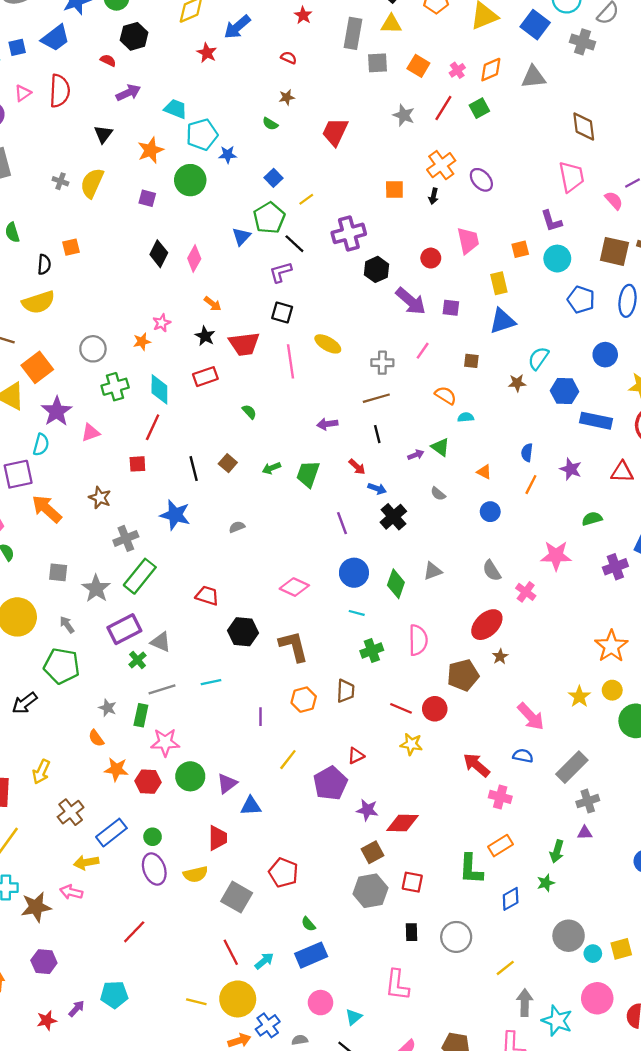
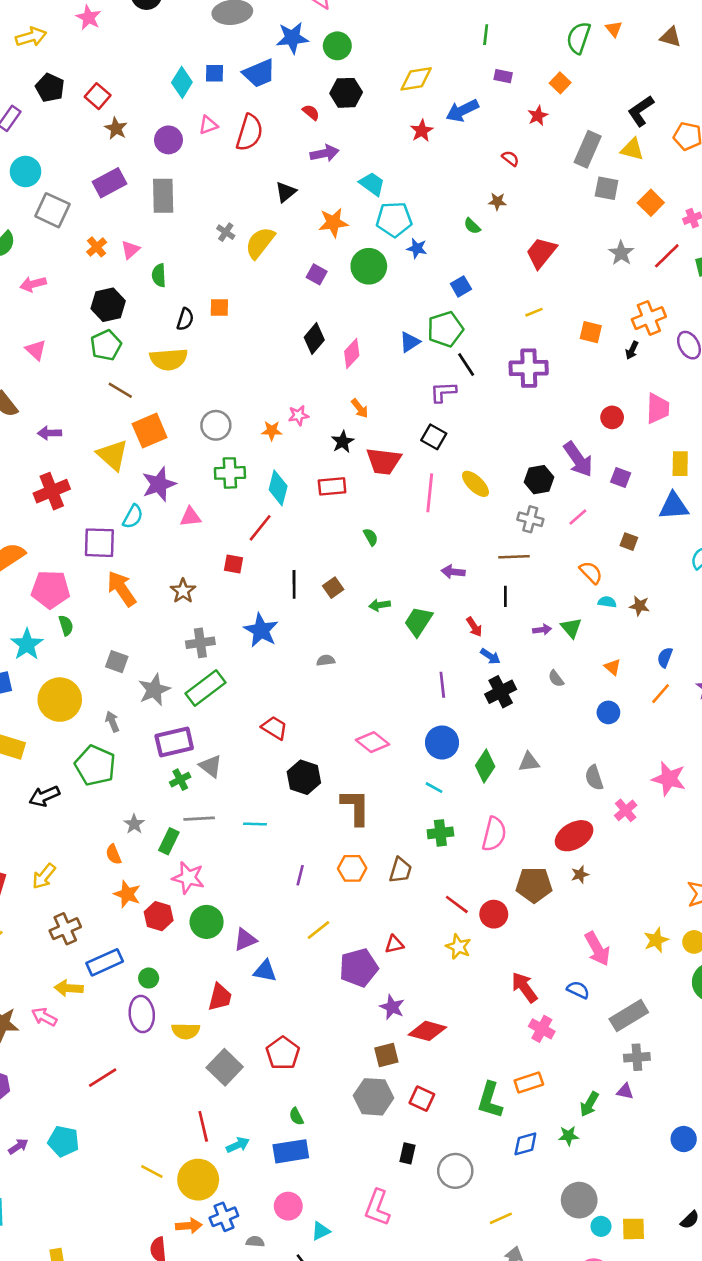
yellow line: (306, 199) -> (534, 312), moved
black hexagon: (377, 269) -> (539, 480), moved
brown star: (517, 383) -> (640, 606), moved

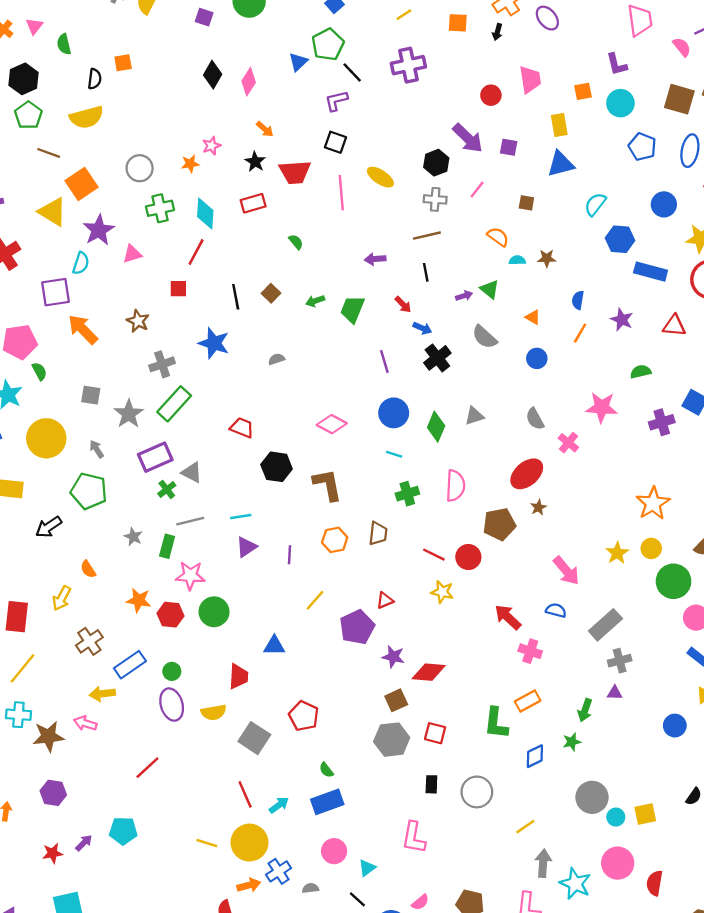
gray semicircle: (556, 679) -> (485, 337), size x1.6
orange semicircle: (113, 854) -> (88, 569), moved
purple triangle: (245, 940) -> (246, 547), moved

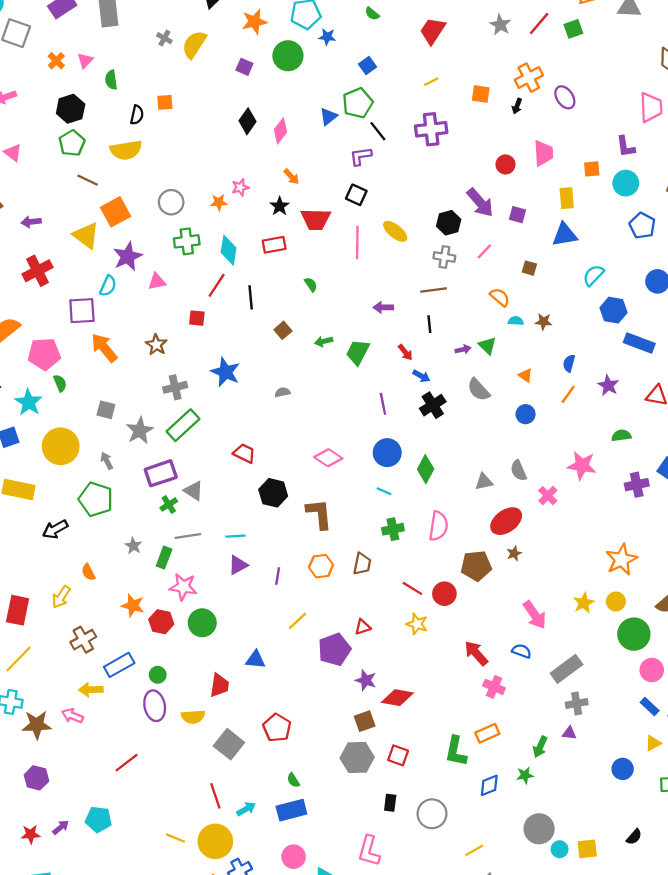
black line: (236, 297) -> (251, 297), moved
gray triangle: (474, 416) -> (484, 482), moved

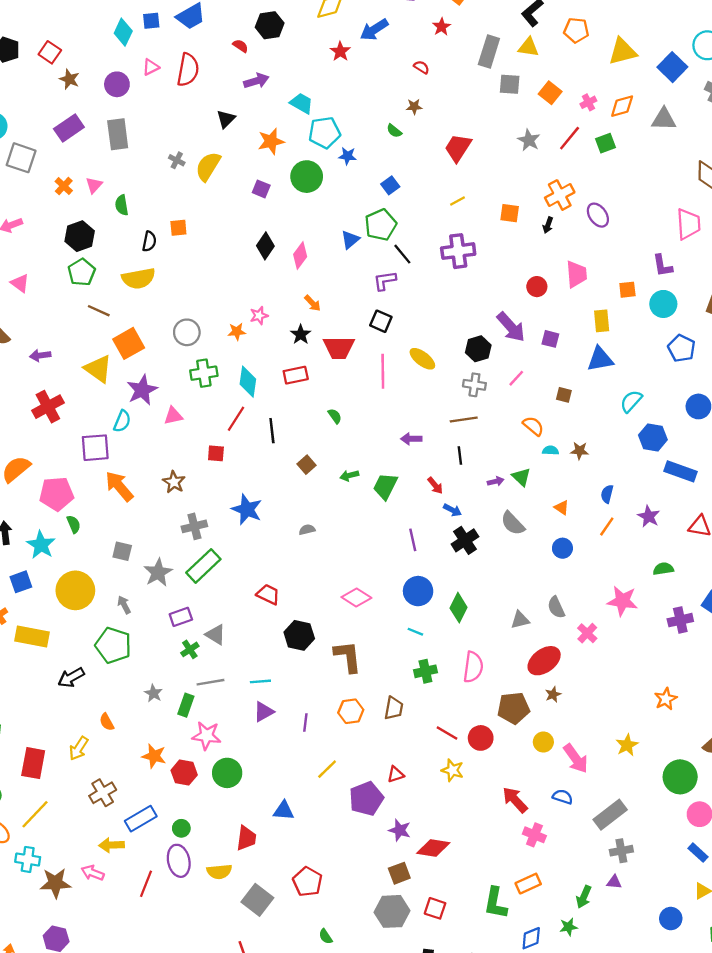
purple rectangle: (161, 473) -> (181, 617), size x0.7
orange star: (621, 560) -> (666, 699), size x0.7
yellow circle: (616, 602) -> (543, 742), moved
red line: (127, 763) -> (146, 884), moved, turned -30

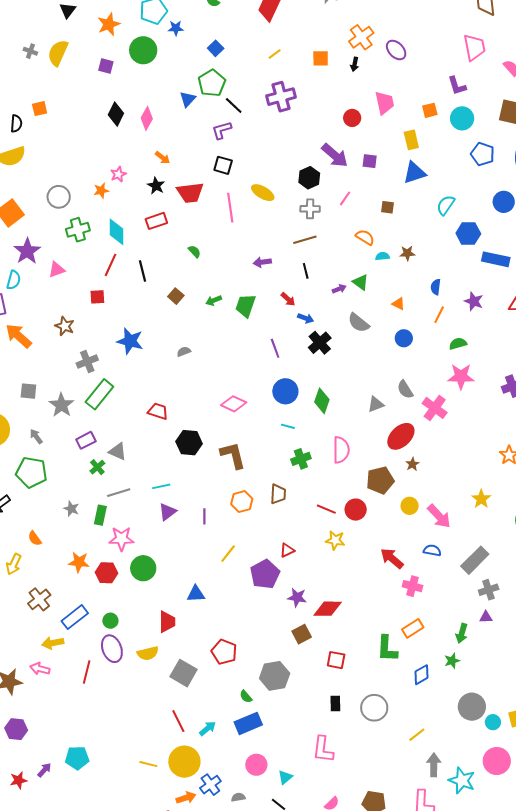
green semicircle: (663, 569) -> (458, 344), moved
pink cross: (587, 633) -> (435, 408), size x1.4
gray hexagon: (392, 911) -> (275, 676), moved

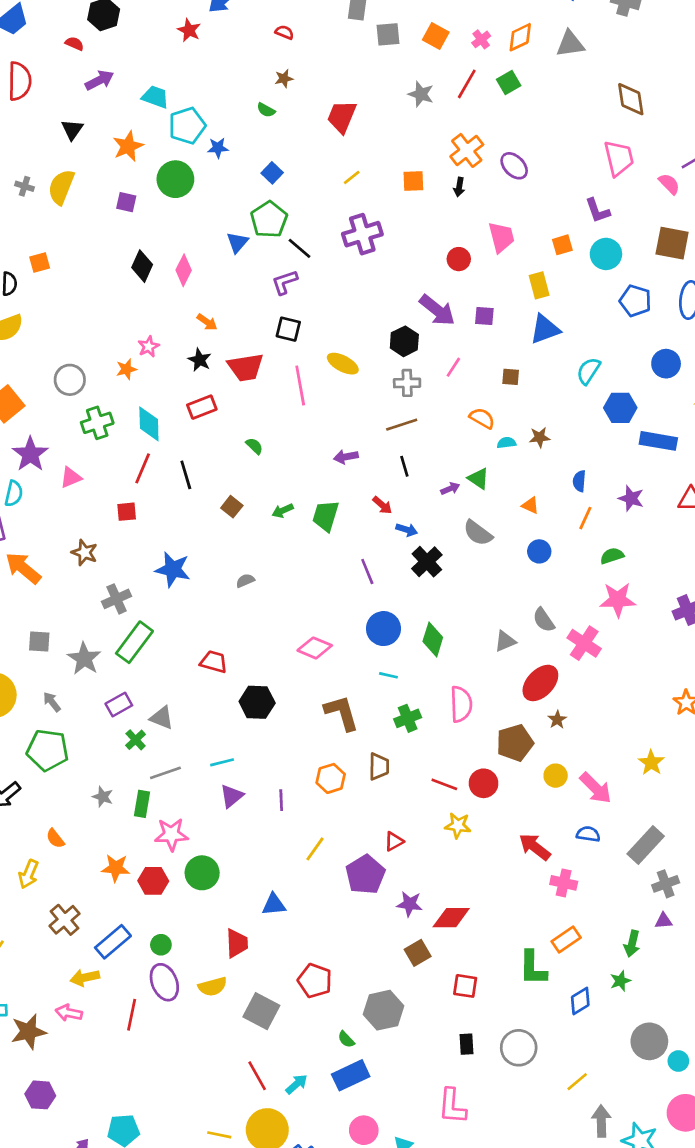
brown L-shape: (233, 455) -> (342, 713), moved

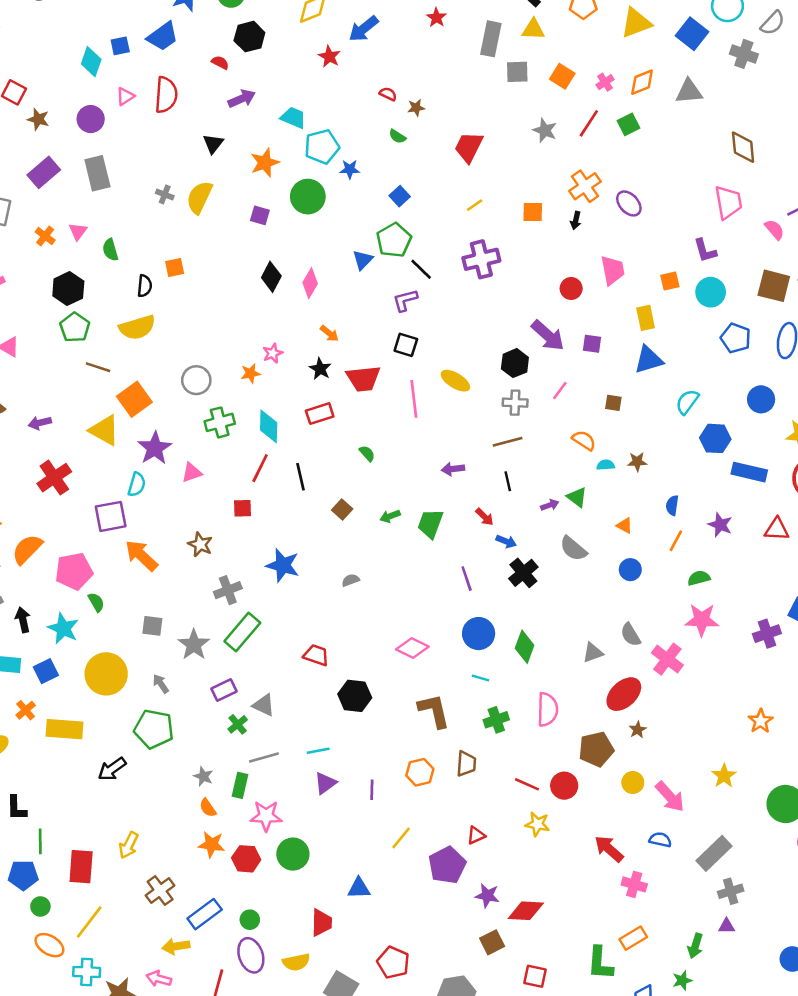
red semicircle: (284, 32) -> (388, 94), moved
orange semicircle: (55, 838) -> (208, 808), moved

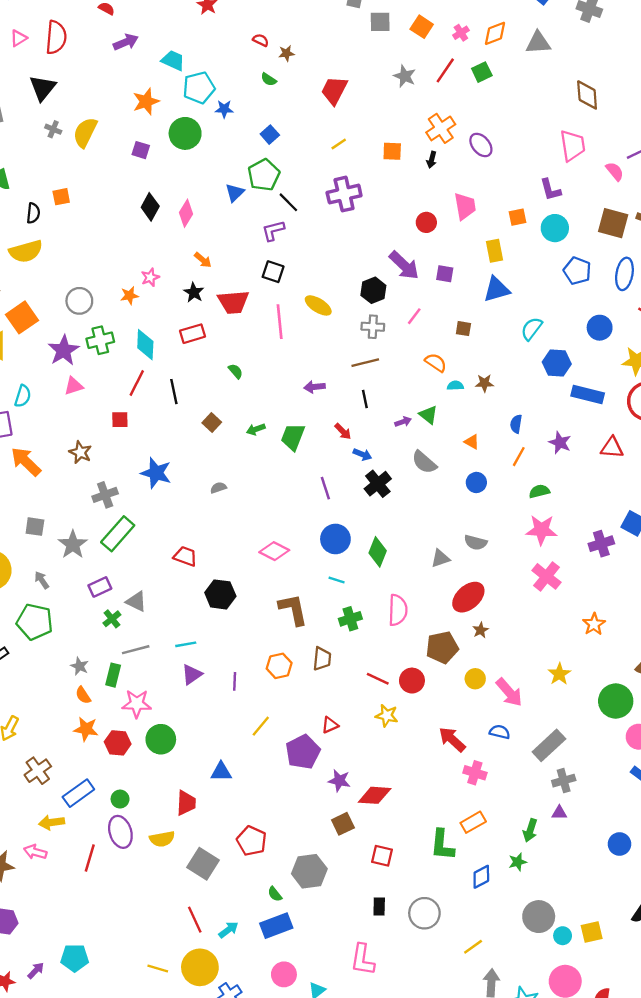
black triangle: (213, 144) -> (43, 88), moved, size x1.4
purple star: (155, 448) -> (64, 350), moved
gray semicircle: (631, 635) -> (476, 542), turned -45
pink cross: (667, 659) -> (547, 576), moved

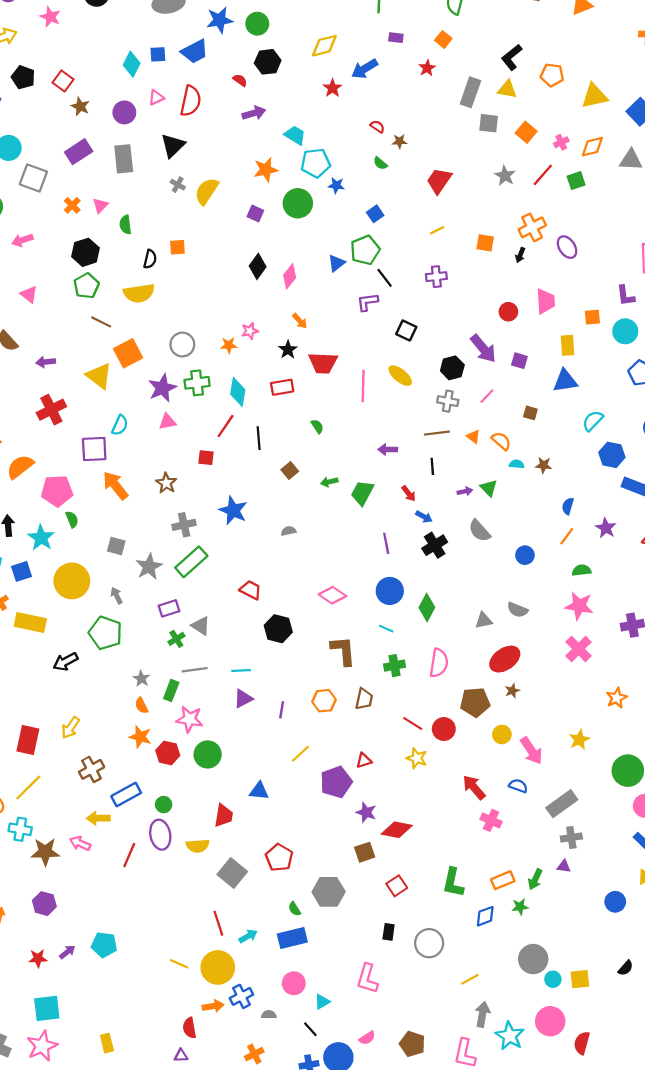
purple cross: (344, 194) -> (436, 277), size x0.7
black square: (273, 272) -> (406, 330), moved
orange triangle: (472, 442) -> (473, 437), moved
orange rectangle: (473, 822) -> (503, 880), moved
red square: (382, 856) -> (397, 886), turned 36

